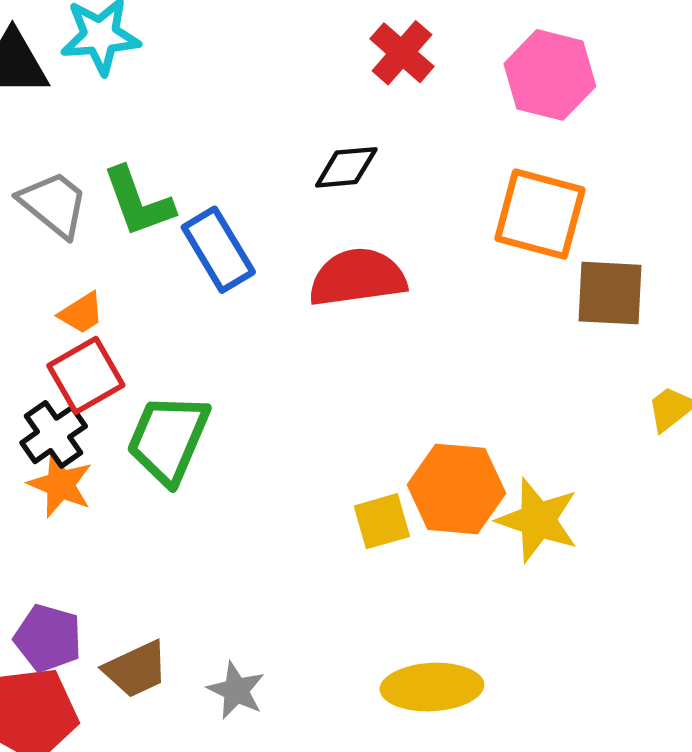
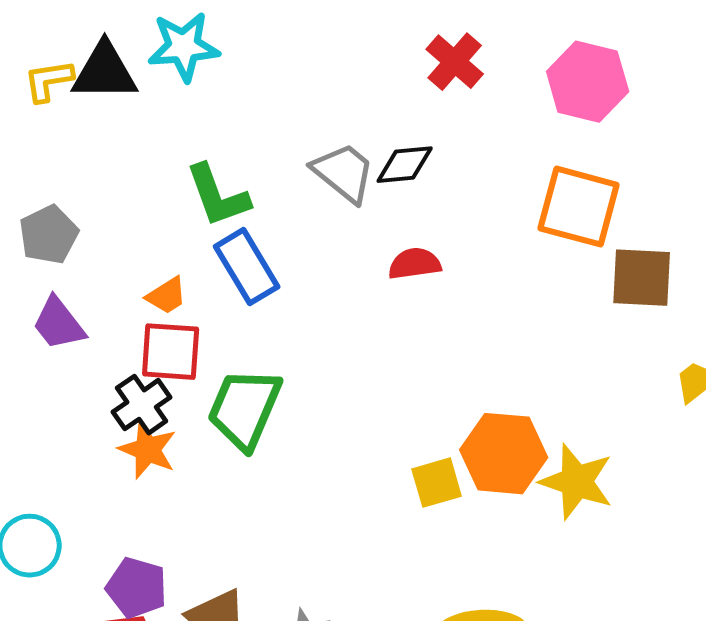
gray trapezoid: (54, 204) -> (344, 173), moved
blue rectangle: (218, 250) -> (247, 267), moved
red semicircle: (357, 277) -> (415, 264), size x0.6
red square: (86, 375) -> (171, 352), turned 34

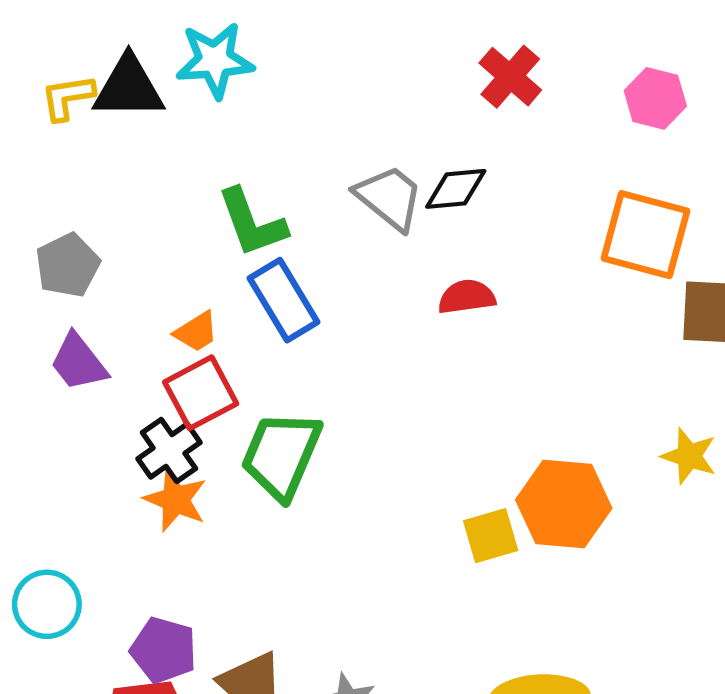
pink hexagon: (588, 82) -> (655, 98), size x0.7
red square: (171, 352) -> (201, 393), turned -32
yellow star: (577, 482) -> (689, 456), moved, size x0.7

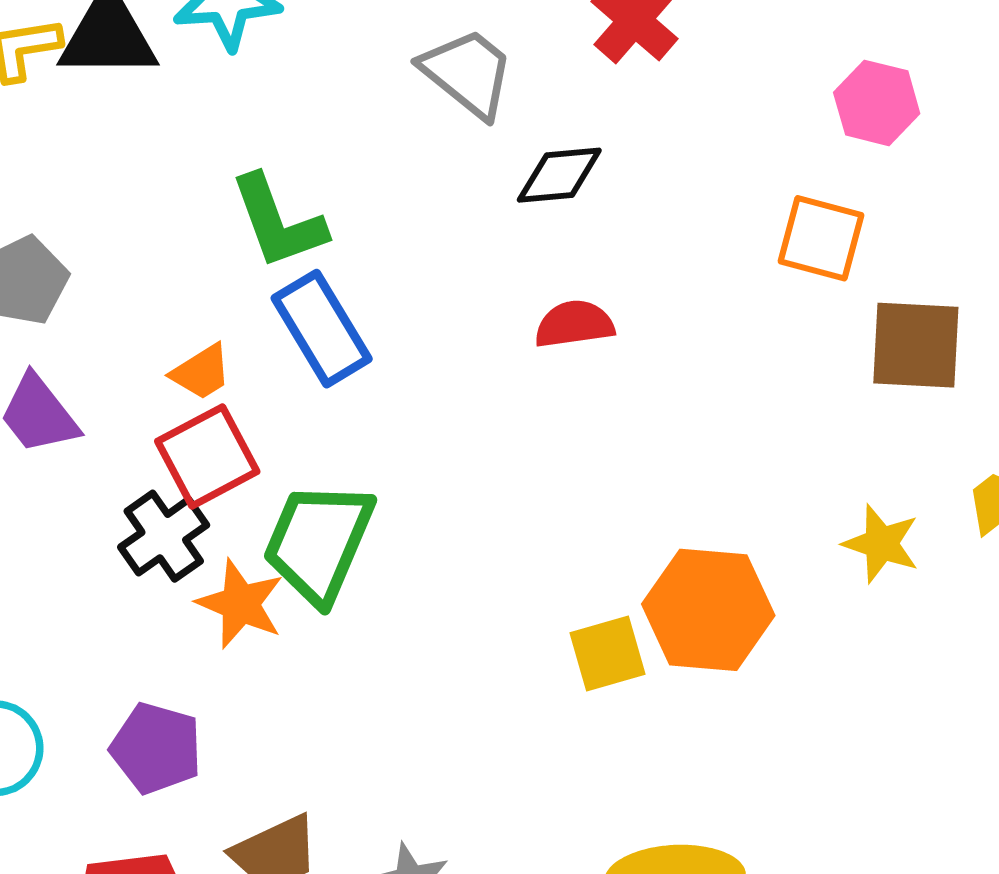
pink hexagon: (655, 98) -> (877, 103), moved
gray trapezoid: (389, 198) -> (468, 73), moved
orange square: (645, 235) -> (821, 238), size x0.7
orange star: (176, 500) -> (240, 604), moved
purple pentagon: (164, 650) -> (156, 748), moved

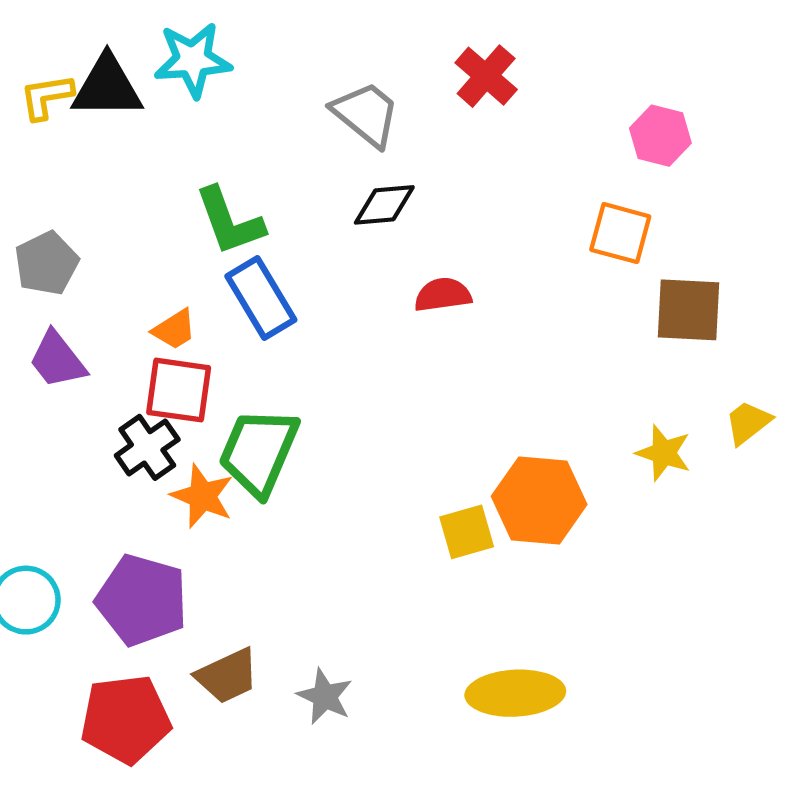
black diamond: (559, 175) -> (384, 205), moved
red square: (207, 456) -> (179, 390), turned 36
purple pentagon: (156, 748) -> (142, 600), size x1.4

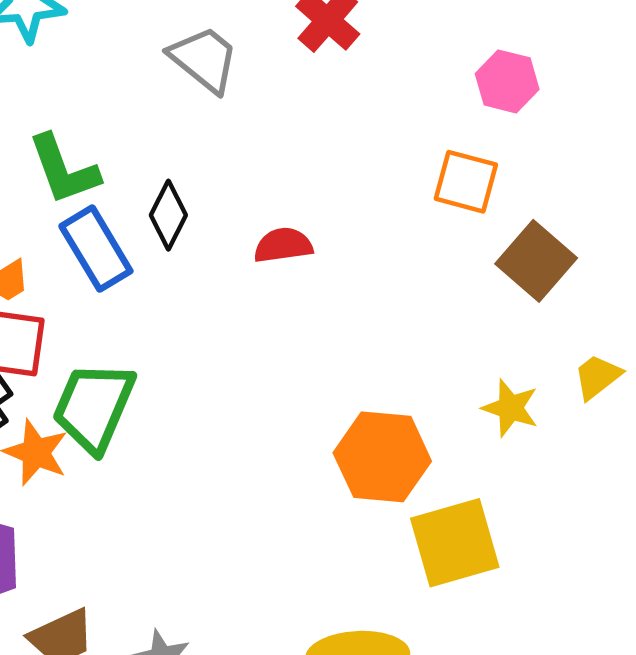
black diamond: (384, 205) -> (168, 215), moved, turned -58
brown square: (689, 310) -> (536, 261), turned 38
yellow square: (467, 532) -> (455, 543), moved, size x1.6

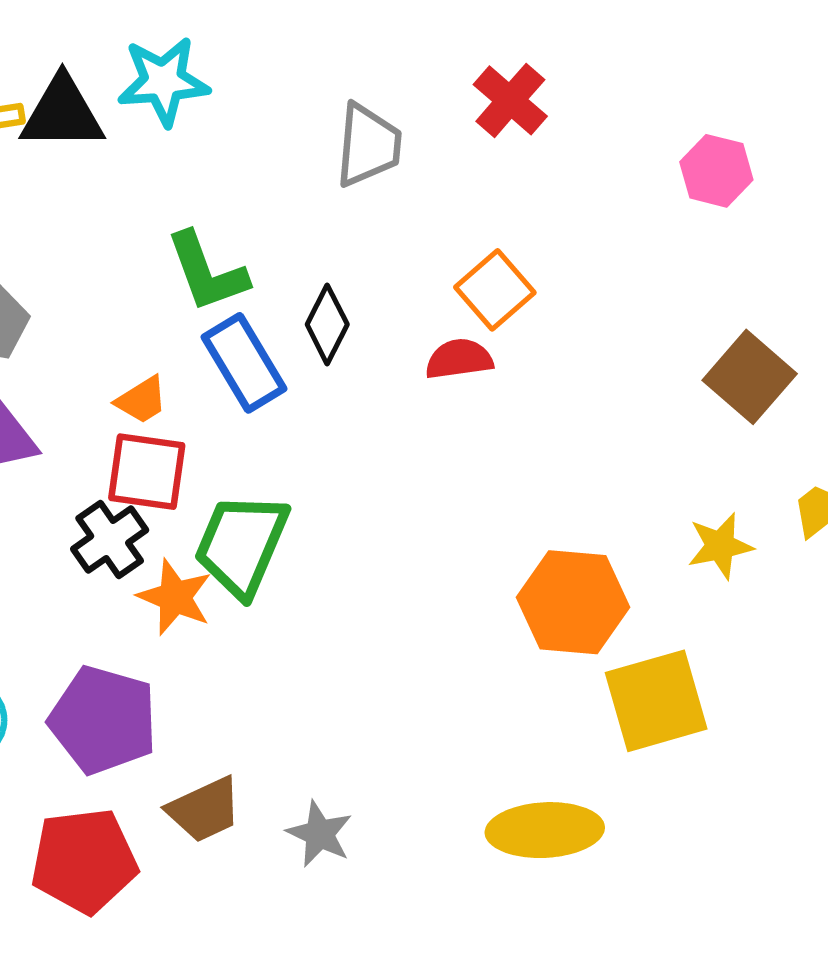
gray trapezoid: (204, 59) -> (368, 145), turned 56
orange square: (466, 182) -> (495, 290), moved, turned 34
yellow star: (510, 408) -> (720, 546), turned -30

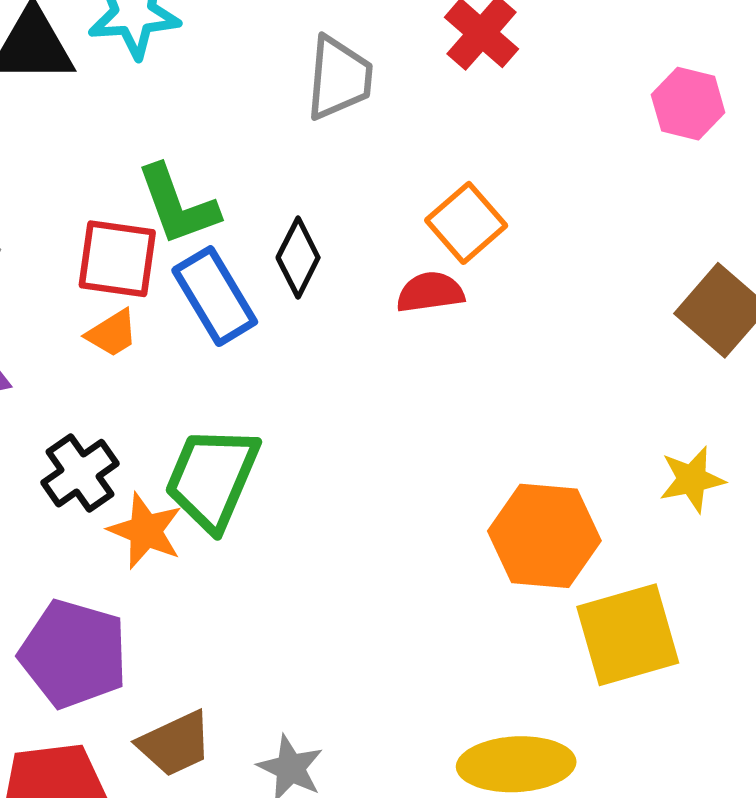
red square: (147, 472) -> (117, 259), moved

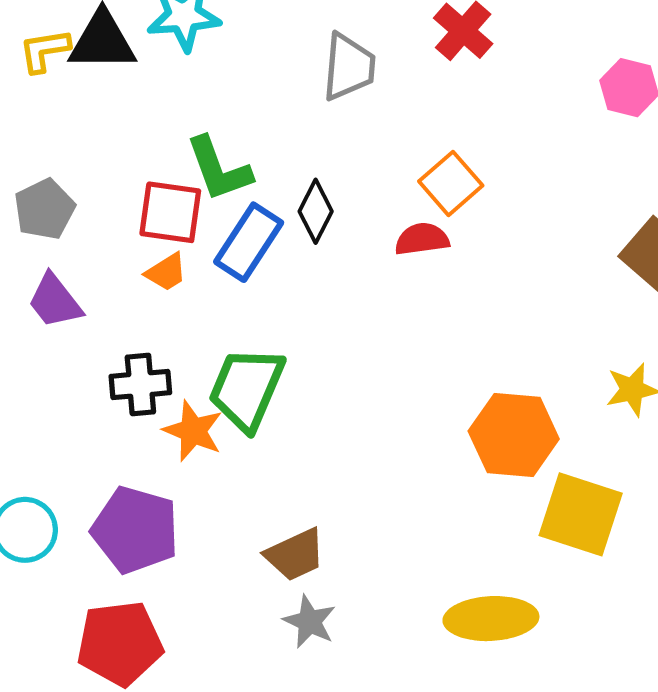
blue rectangle: (215, 296) -> (249, 242), turned 64
black cross: (80, 473) -> (140, 384), turned 30
yellow square: (628, 635) -> (581, 514), turned 34
brown trapezoid: (175, 744) -> (295, 555), moved

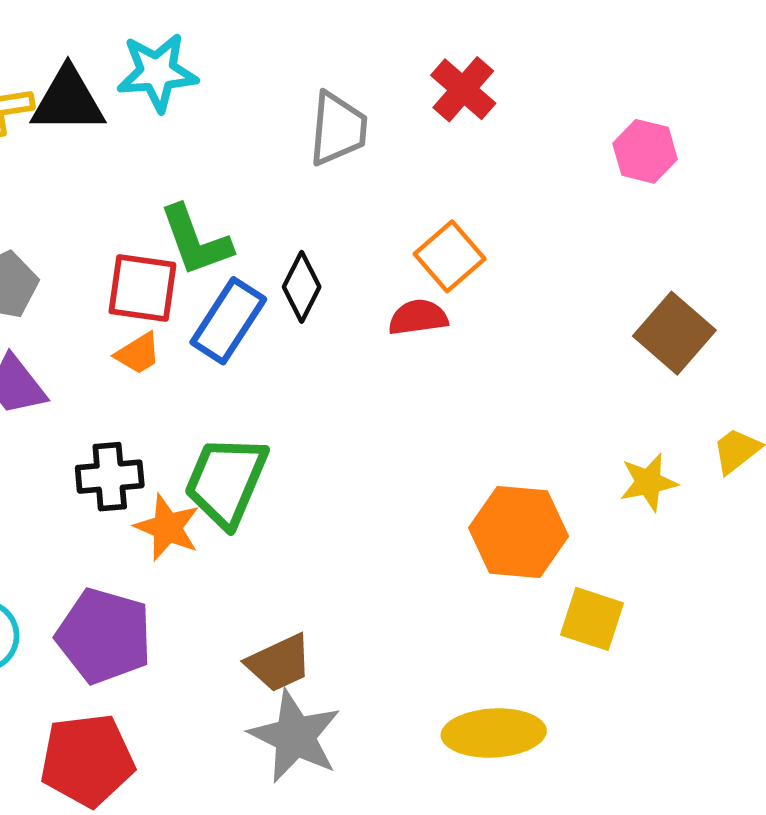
yellow square: (581, 514) -> (592, 619), size x0.7
gray star: (310, 622) -> (295, 736), size x1.6

